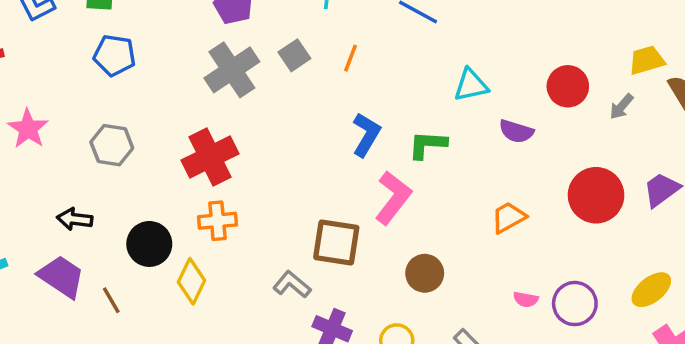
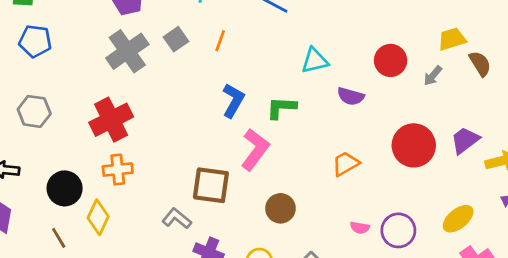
brown line: (111, 300) -> (59, 238), moved

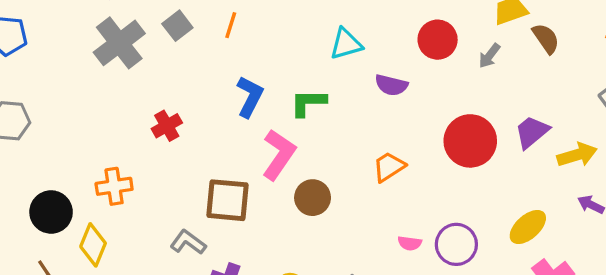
red cross: (111, 120) -> (167, 126), moved, size x0.6
brown circle: (280, 208) -> (313, 198), moved

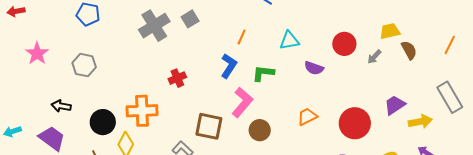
orange line: (231, 25) -> (242, 37), moved
red circle: (470, 141) -> (355, 123), moved
orange cross: (114, 186) -> (142, 111), size x1.4

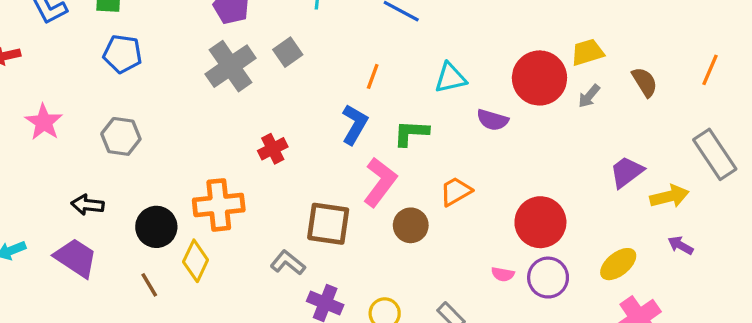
yellow trapezoid: (390, 31) -> (587, 52), moved
red circle: (344, 44) -> (539, 78), size x1.4
orange trapezoid: (307, 117) -> (456, 191), moved
red circle: (355, 123) -> (540, 222), moved

